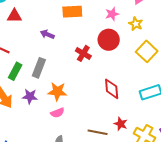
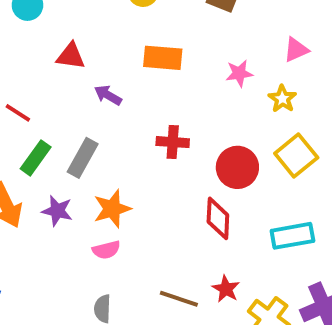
red triangle: (14, 16) -> (71, 56), moved
red circle: (109, 40) -> (237, 167), moved
red cross: (83, 53) -> (173, 142), turned -35
orange star: (57, 91) -> (112, 209), turned -30

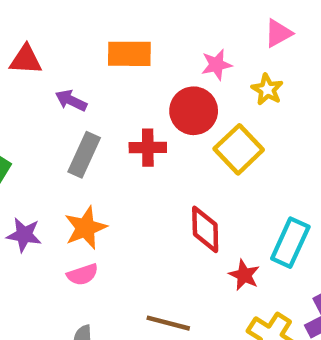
yellow square: (296, 156) -> (239, 149), moved
gray rectangle: (83, 158) -> (84, 155), moved
red circle: (237, 167) -> (194, 111), moved
cyan rectangle: (292, 236) -> (290, 243), turned -51
red star: (226, 289) -> (244, 275), moved

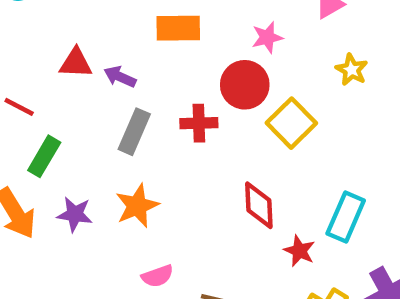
red triangle: (26, 60) -> (76, 63), moved
yellow star: (267, 89) -> (352, 70), moved
pink semicircle: (83, 274) -> (157, 276), moved

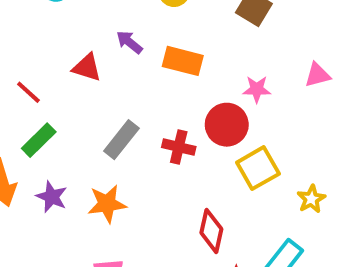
yellow star: (352, 70) -> (311, 199), moved
purple arrow: (120, 77) -> (129, 42), moved

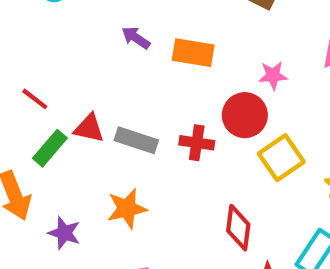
red triangle: (87, 67) -> (89, 128), moved
gray rectangle: (121, 140) -> (136, 140), turned 75
purple star: (52, 197) -> (64, 233), moved

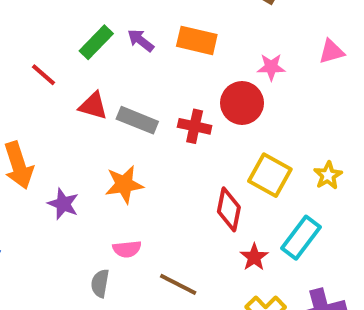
purple arrow: (136, 38) -> (141, 40), moved
green rectangle: (50, 148) -> (96, 42), moved
yellow square: (281, 158) -> (270, 175), moved, turned -30

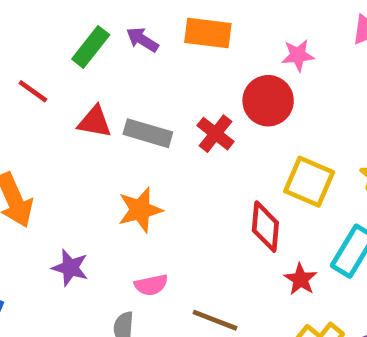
red cross: (195, 126) -> (215, 134), turned 32
purple star: (63, 204) -> (70, 268), moved

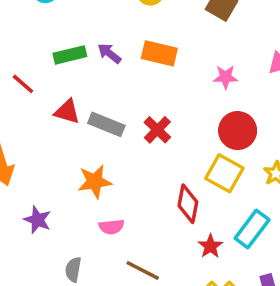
green rectangle: (91, 47) -> (70, 55), turned 32
red circle: (268, 101) -> (238, 131), moved
pink semicircle: (151, 285) -> (111, 227), moved

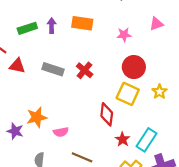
purple arrow: (109, 53) -> (52, 26), turned 56
red triangle: (67, 112) -> (17, 66), moved
orange star: (95, 182) -> (37, 117), moved
cyan rectangle: (252, 229) -> (146, 140), moved

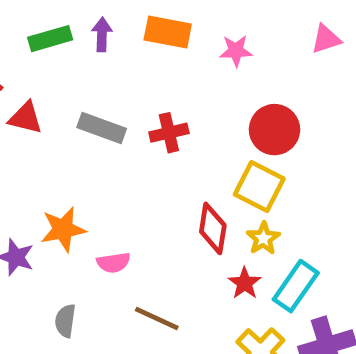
pink star: (124, 35) -> (236, 51), moved
red cross: (85, 70) -> (169, 133), turned 35
yellow star: (160, 92) -> (263, 238), moved

